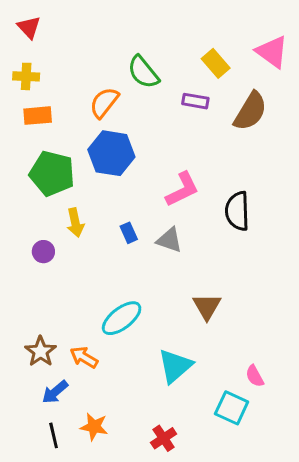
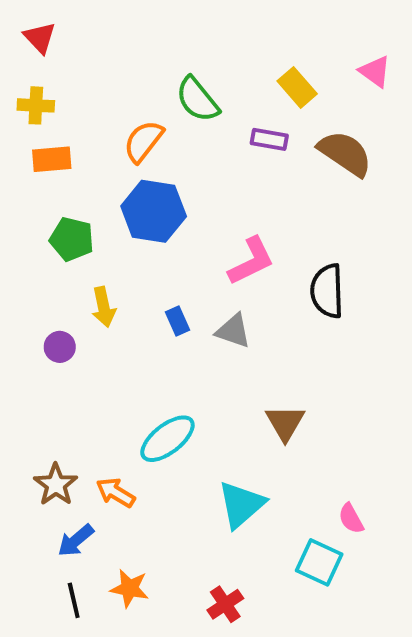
pink triangle: (272, 52) -> (375, 72), size x0.7
brown semicircle: (250, 111) -> (345, 153), turned -87
green pentagon: (52, 173) -> (72, 239), size x0.7

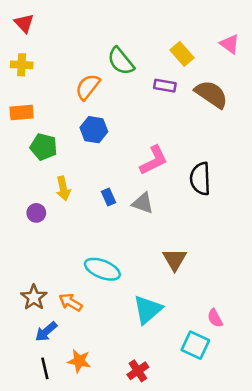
orange rectangle: (52, 159) -> (22, 113), moved
blue hexagon: (154, 211) -> (94, 130), size x0.7
cyan ellipse: (167, 439) -> (102, 269), turned 60

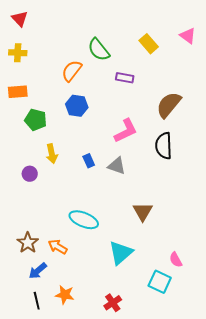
purple rectangle: (165, 86) -> (125, 78), moved
brown semicircle: (211, 94) -> (169, 105), moved, turned -84

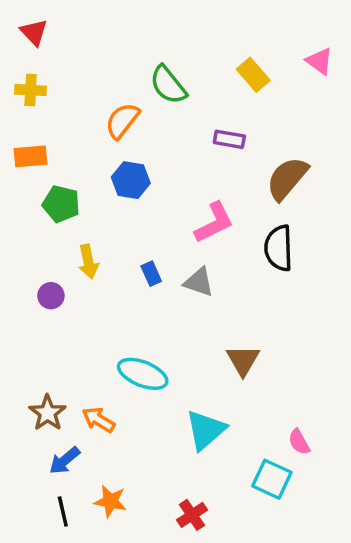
purple rectangle: (125, 78) -> (229, 139), moved

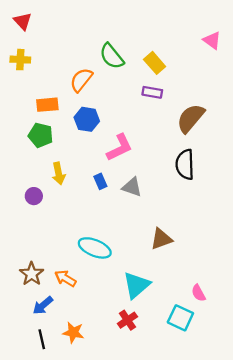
yellow rectangle: (253, 75) -> (155, 63), moved
orange rectangle: (31, 156) -> (47, 105), moved
pink L-shape: (214, 223) -> (120, 148), moved
brown triangle: (243, 360) -> (161, 239), turned 40
red cross: (192, 515) -> (127, 320), moved

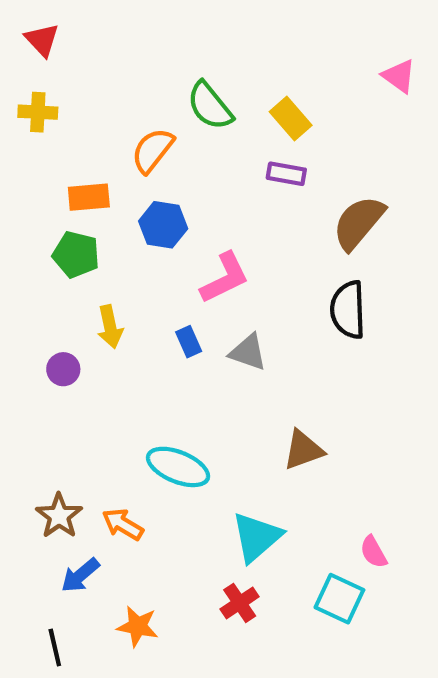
black line: (42, 339) -> (55, 648), moved

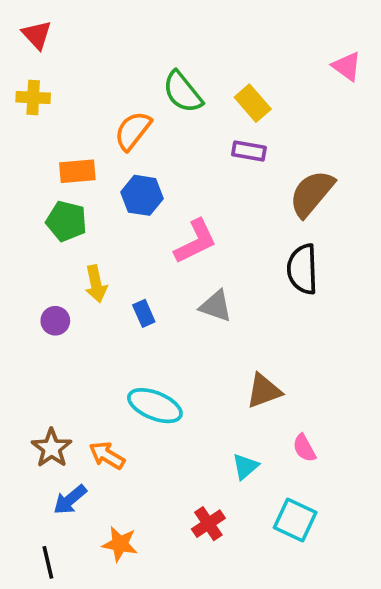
blue rectangle: (189, 342) -> (144, 313), moved
cyan triangle: (257, 537) -> (245, 466), moved, size x0.6
pink semicircle: (373, 552) -> (304, 448), moved

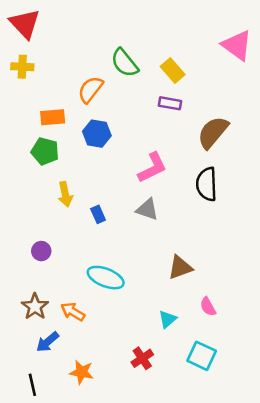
red triangle: (37, 35) -> (25, 24), size x1.5
pink triangle: (347, 66) -> (237, 45), size x1.5
pink L-shape: (195, 241) -> (152, 168), moved
purple circle: (55, 321) -> (41, 251), moved

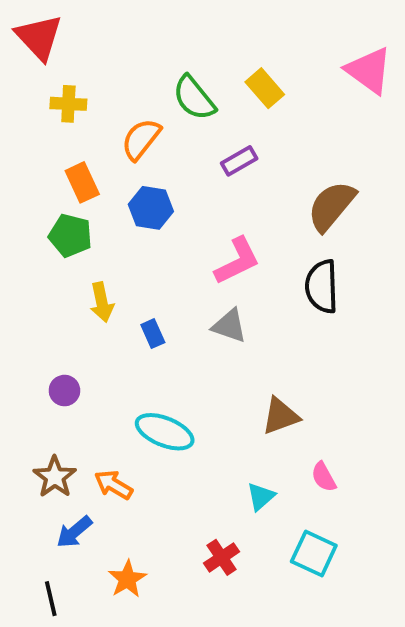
yellow cross: (22, 67) -> (68, 104), moved
yellow rectangle: (173, 70) -> (265, 88), moved
purple rectangle: (170, 103) -> (239, 161), moved, turned -40
orange rectangle: (53, 117) -> (82, 182), turned 70
orange star: (82, 372) -> (127, 579), turned 30

